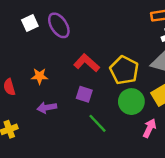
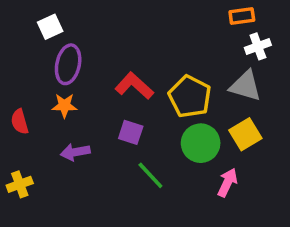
purple ellipse: (59, 25) -> (68, 64), moved, turned 45

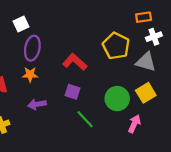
yellow pentagon: (190, 97) -> (116, 46), moved

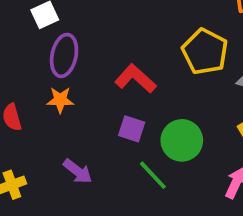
green circle: (117, 99) -> (182, 140), moved
purple arrow: (37, 104) -> (78, 171), moved, turned -132

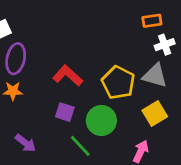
yellow pentagon: (205, 52) -> (118, 83), moved

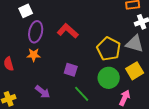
red L-shape: (68, 76) -> (68, 31), moved
green circle: (101, 121) -> (109, 78), moved

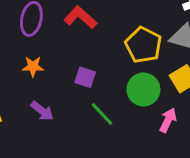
orange star: (34, 55) -> (33, 66), moved

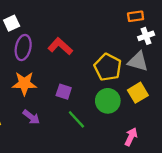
orange star: (33, 66) -> (24, 83), size x1.5
pink arrow: (168, 120) -> (131, 137), moved

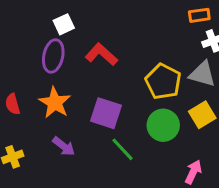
white square: (12, 23) -> (64, 24), moved
orange star: (24, 83) -> (55, 103), turned 30
purple square: (64, 92) -> (106, 113), size x1.5

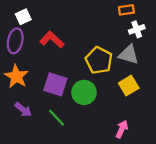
green circle: (163, 125) -> (84, 92), moved
green line: (123, 149) -> (56, 118), moved

